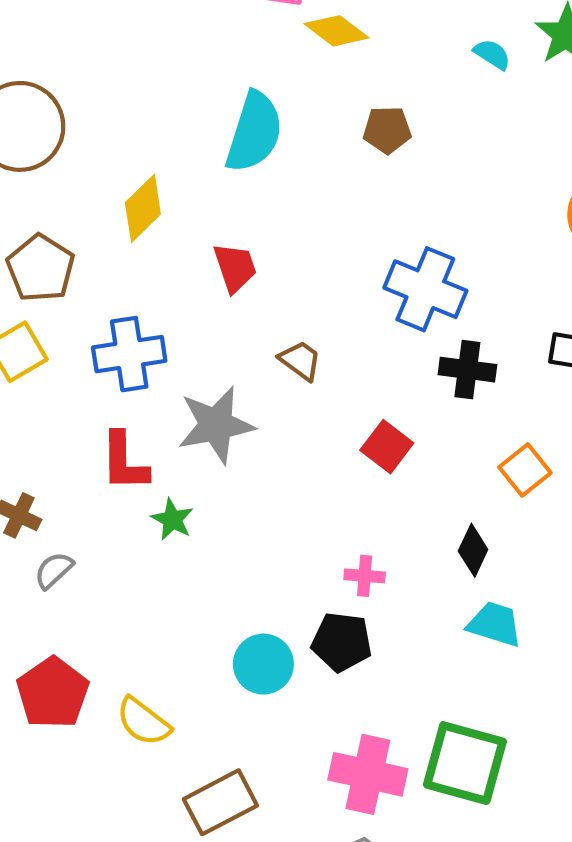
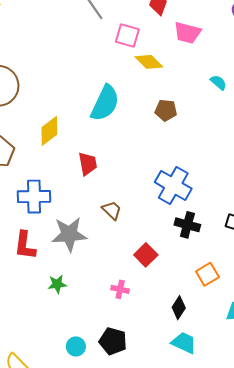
green star: (172, 519) -> (57, 284), moved, turned 30
pink cross: (365, 576) -> (120, 289), moved
cyan circle: (263, 664) -> (76, 346), size x0.7

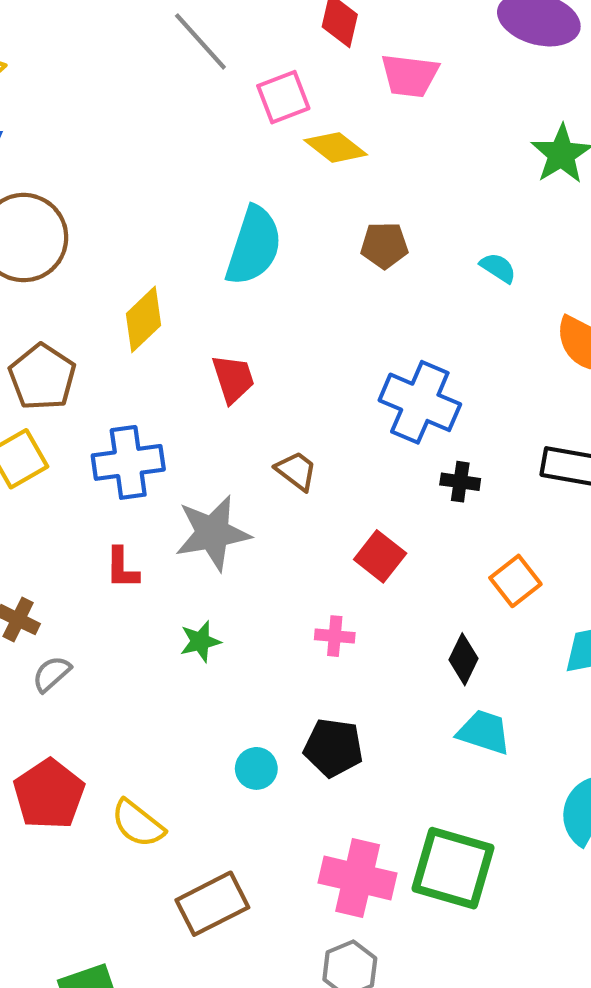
pink square: (127, 35) -> (283, 97), turned -30
cyan semicircle: (218, 82) -> (498, 268), moved
black cross: (187, 225) -> (460, 482), size x0.7
red L-shape: (25, 245) -> (122, 568), size x0.7

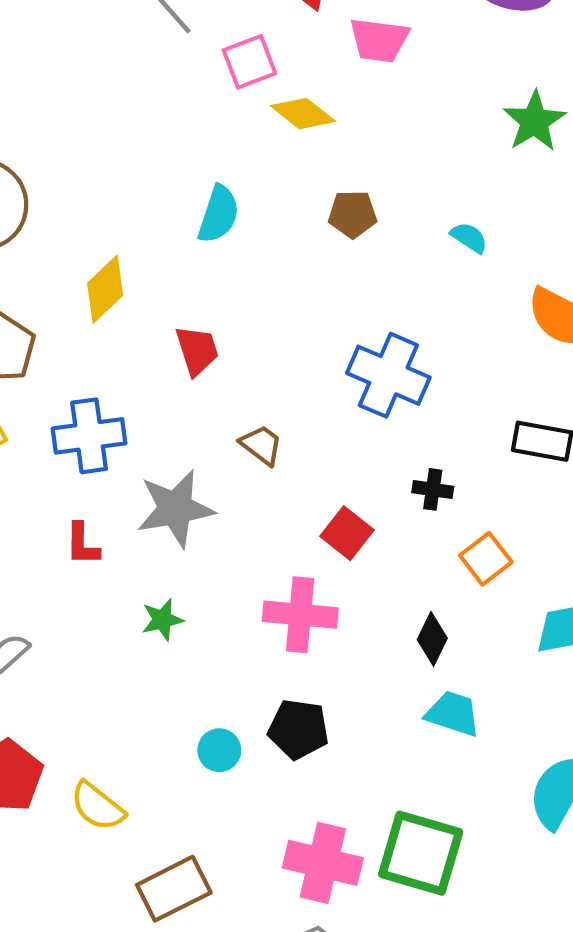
cyan semicircle: (254, 246) -> (219, 214), size x0.7
black cross: (460, 482) -> (433, 489), moved
pink cross: (335, 636) -> (300, 615), size x1.8

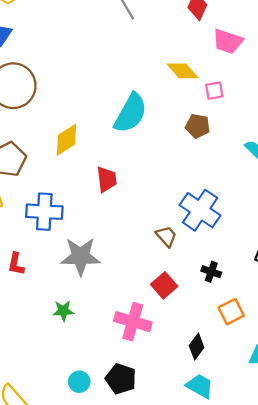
pink square: (249, 62) -> (214, 91), moved, size x0.7
cyan semicircle: (219, 214) -> (130, 113), size x1.4
brown trapezoid: (261, 445) -> (166, 236), moved
red L-shape: (82, 544) -> (16, 264), moved

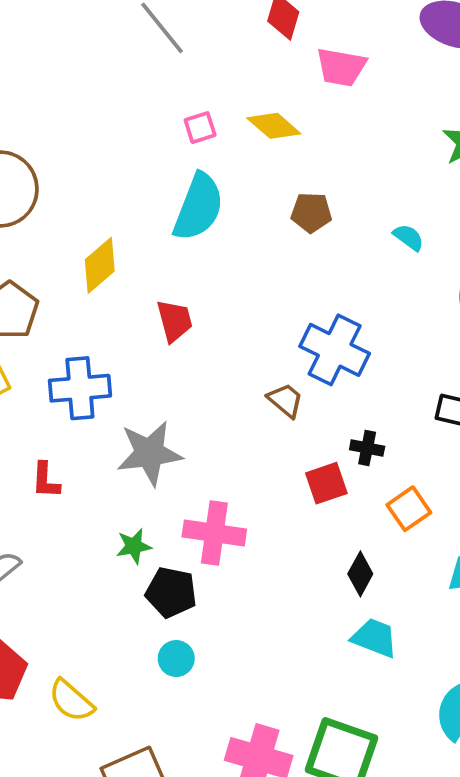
pink square: (214, 91) -> (200, 128), moved
red square: (164, 285) -> (326, 483), moved, turned 30
pink cross: (133, 322) -> (214, 533), moved
black pentagon: (121, 379) -> (171, 592), moved

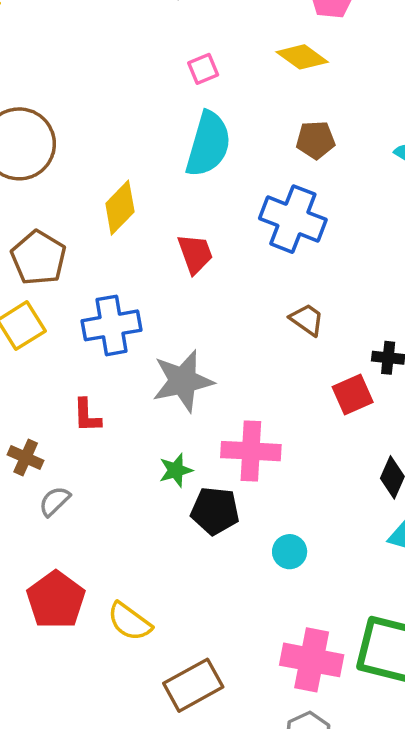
yellow diamond: (274, 126) -> (302, 57), moved
blue cross: (335, 350) -> (293, 219), moved
cyan circle: (176, 659) -> (290, 552), moved

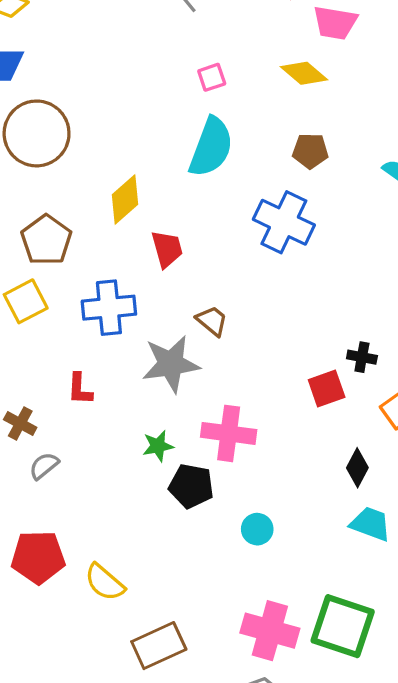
red trapezoid: (195, 254) -> (167, 249), moved
brown trapezoid: (307, 320) -> (212, 321), moved
red pentagon: (56, 600) -> (38, 557), turned 30

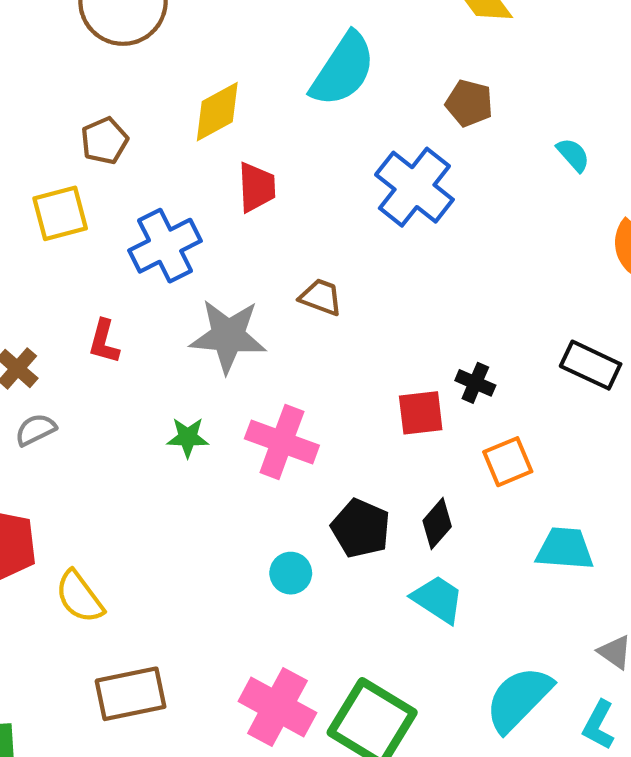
brown pentagon: (46, 240) -> (104, 141), size x0.7
blue cross: (109, 308) -> (165, 246), turned -34
brown trapezoid: (212, 321) -> (321, 297), moved, turned -32
black pentagon: (191, 486) -> (361, 528), moved

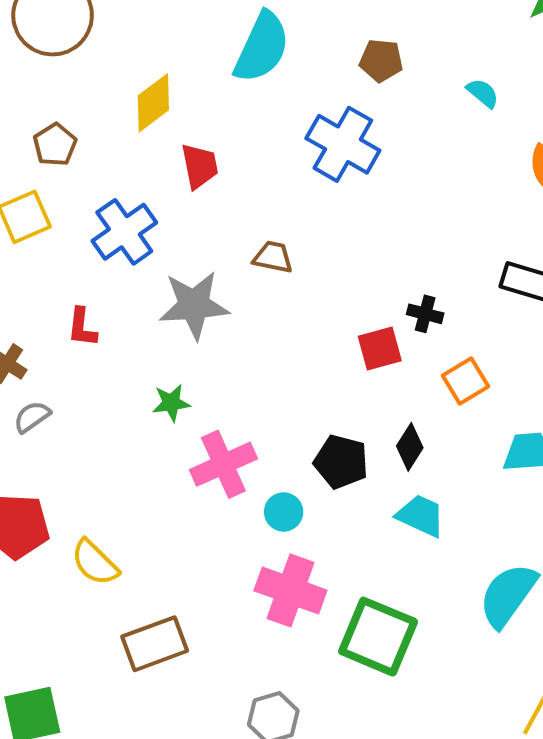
pink cross: (282, 442) -> (223, 464), moved, turned -36
pink cross: (277, 707) -> (290, 590), moved

